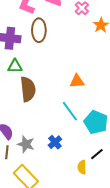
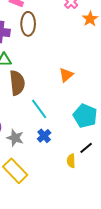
orange triangle: (77, 81) -> (66, 75), turned -35
cyan line: (70, 111) -> (39, 109), moved

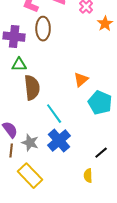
cyan pentagon: (85, 116) -> (100, 103), moved
blue cross: (44, 136) -> (59, 141), size x1.6
yellow semicircle: (71, 161) -> (88, 176), moved

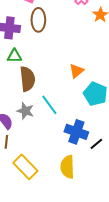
blue cross: (59, 141) -> (76, 132), moved, turned -30
gray star: (30, 143) -> (25, 111), moved
yellow semicircle: (88, 176) -> (67, 167), moved, size x1.6

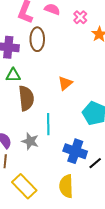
orange triangle: (76, 71) -> (65, 83), moved
cyan line: (49, 105) -> (48, 124), turned 35
gray star: (25, 111) -> (30, 141), moved

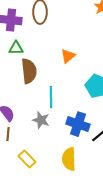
gray star: (30, 141) -> (41, 120), moved
yellow rectangle: (24, 186) -> (27, 159), size x0.7

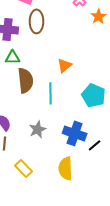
cyan line: (51, 97) -> (51, 93), moved
gray star: (41, 120) -> (38, 129), turned 30

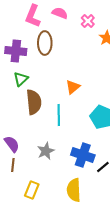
green triangle: (13, 57) -> (21, 79), turned -42
yellow rectangle: (24, 168) -> (32, 190), turned 66

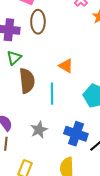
orange triangle: (73, 87) -> (66, 66), turned -49

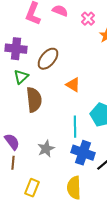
brown ellipse: (38, 22) -> (48, 59), moved, turned 40
cyan line: (52, 94) -> (75, 127), moved

